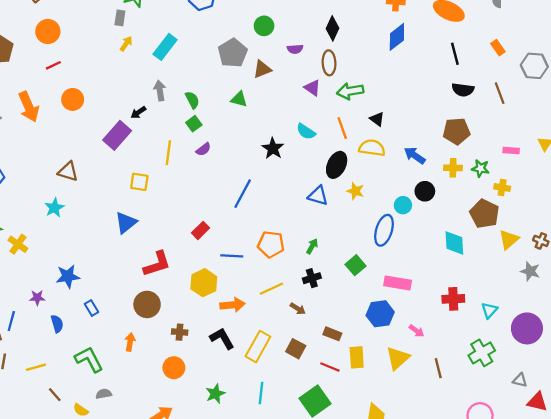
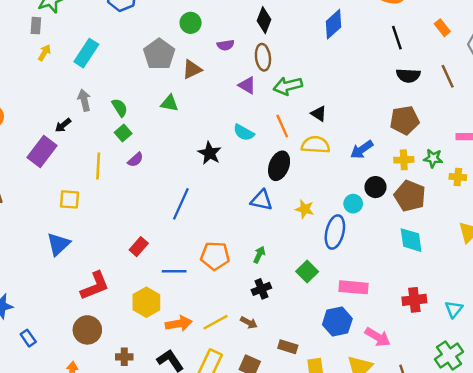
blue arrow: (415, 155) -> (362, 150), turned -65
yellow star: (355, 191) -> (305, 209), moved
brown pentagon: (484, 214) -> (410, 196), moved
yellow line: (271, 289) -> (216, 322), moved
pink arrow: (417, 331) -> (378, 337), size x1.5

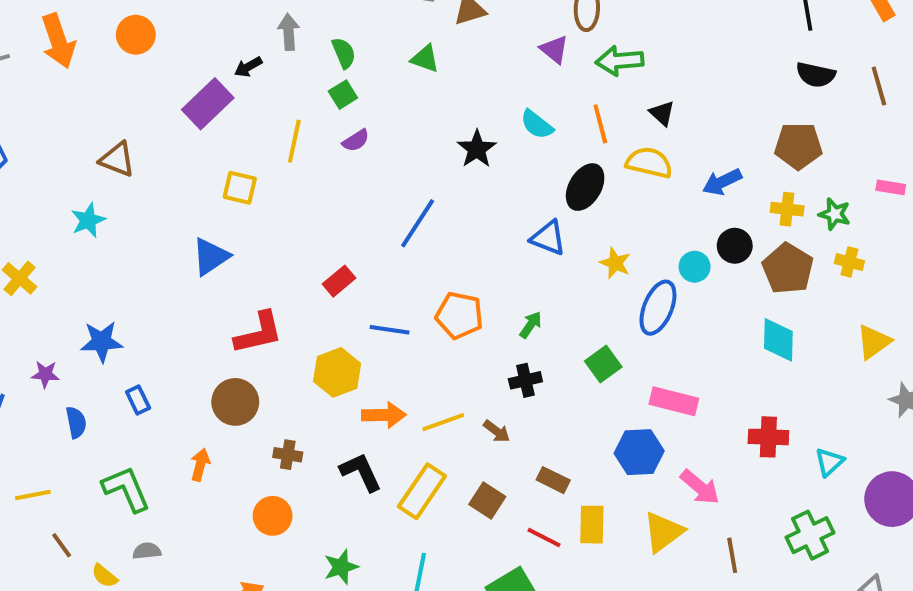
yellow cross: (458, 177) -> (849, 262), moved

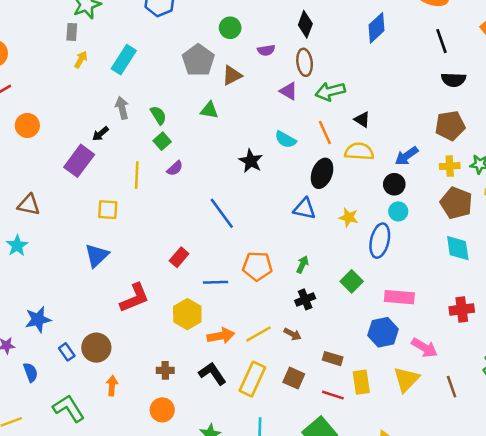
blue line: (418, 223) -> (222, 213), turned -60
black circle: (735, 246) -> (394, 184), moved
brown circle: (235, 402) -> (96, 348), moved

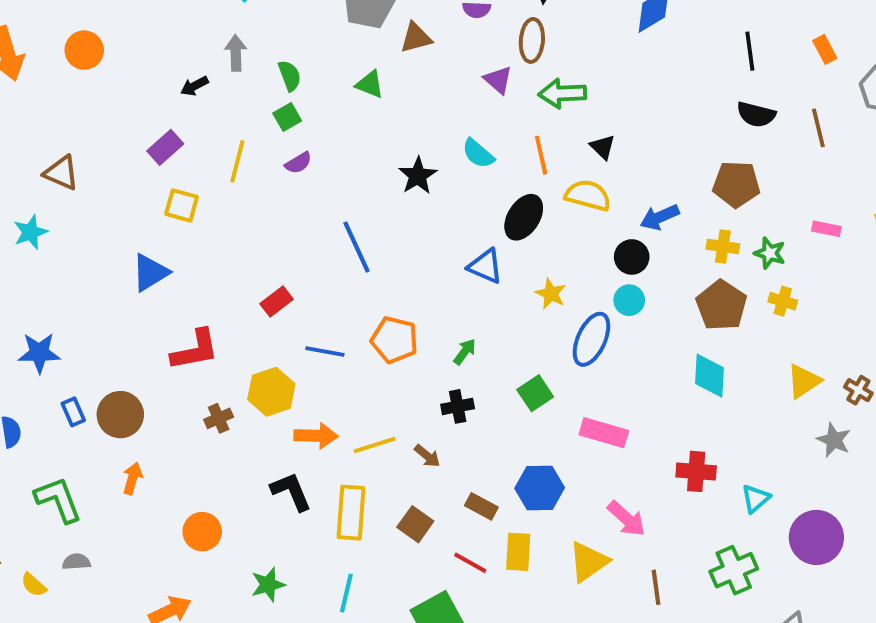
purple rectangle: (79, 161) -> (165, 147), moved, size x0.7
blue hexagon: (383, 332) -> (540, 488), moved
brown cross: (165, 370) -> (219, 418), moved, turned -35
yellow rectangle: (252, 379) -> (351, 513), turned -32

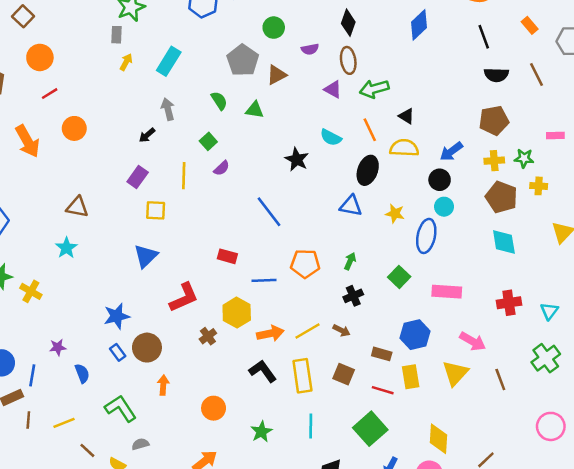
green semicircle: (290, 76) -> (219, 101), moved
red rectangle: (277, 301) -> (227, 256), turned 66
blue star: (39, 353) -> (117, 316), moved

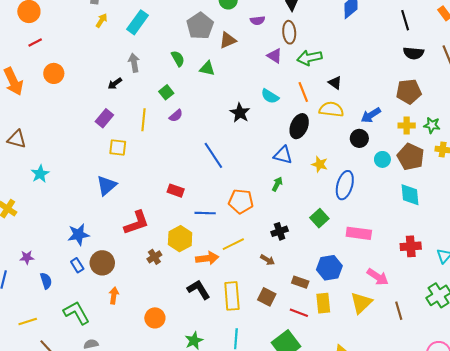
brown triangle: (77, 207) -> (17, 139), moved
cyan circle: (444, 207) -> (382, 159), moved
green arrow: (350, 261) -> (277, 184), moved
yellow line: (308, 331) -> (233, 244), moved

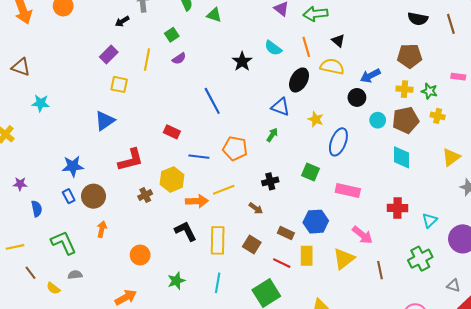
brown pentagon: (411, 157) -> (406, 120), turned 30
cyan star: (40, 174) -> (41, 103), turned 30
green square: (319, 218) -> (311, 172), turned -30

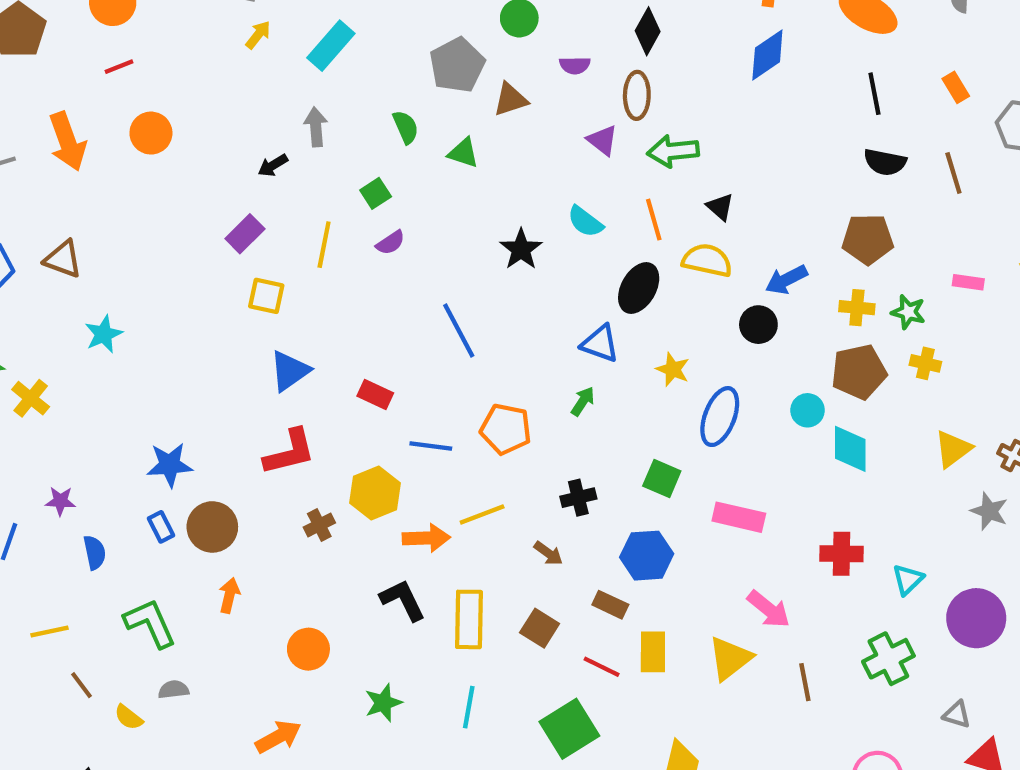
cyan star: (41, 103) -> (104, 334), turned -30
cyan circle: (378, 120) -> (808, 410), moved
blue triangle: (105, 121) -> (290, 371), moved
blue hexagon: (316, 222) -> (647, 556), moved

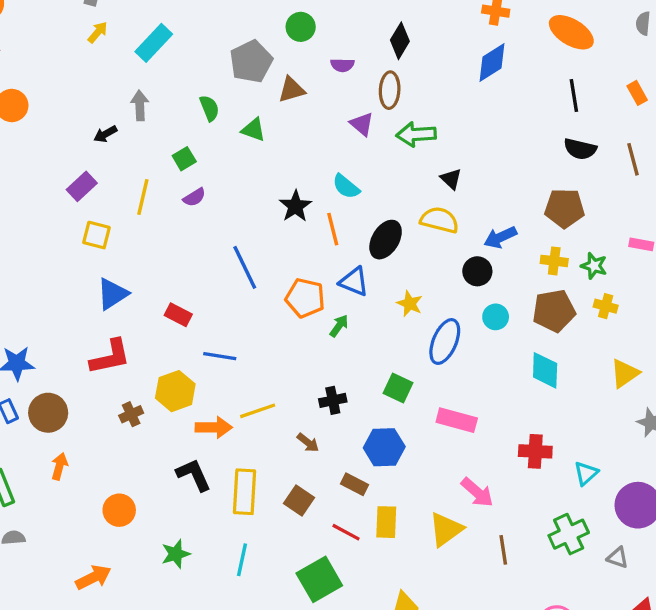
orange line: (654, 220) -> (333, 229), moved
cyan circle: (808, 410) -> (496, 317), moved
orange pentagon: (506, 429) -> (305, 298), moved
gray triangle: (957, 714) -> (618, 558), moved

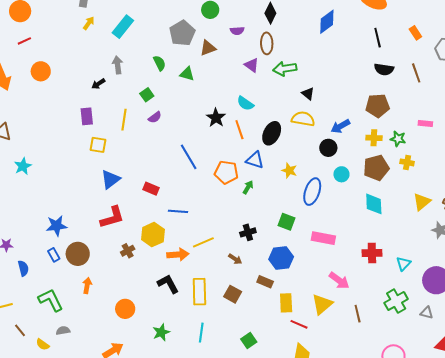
purple rectangle: (82, 186) -> (87, 116), turned -48
red line: (346, 532) -> (299, 324), moved
green square: (319, 579) -> (249, 340), size x0.6

